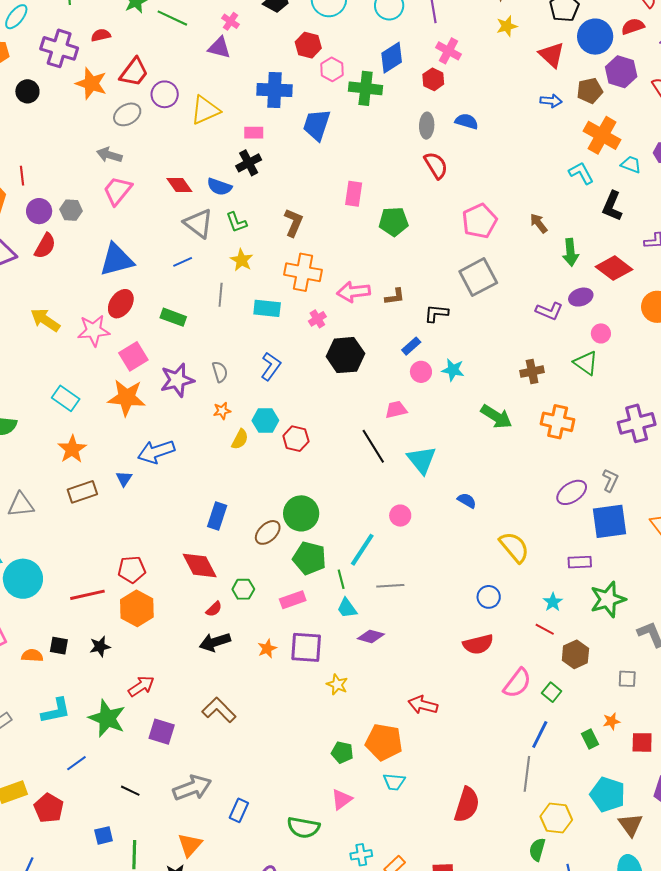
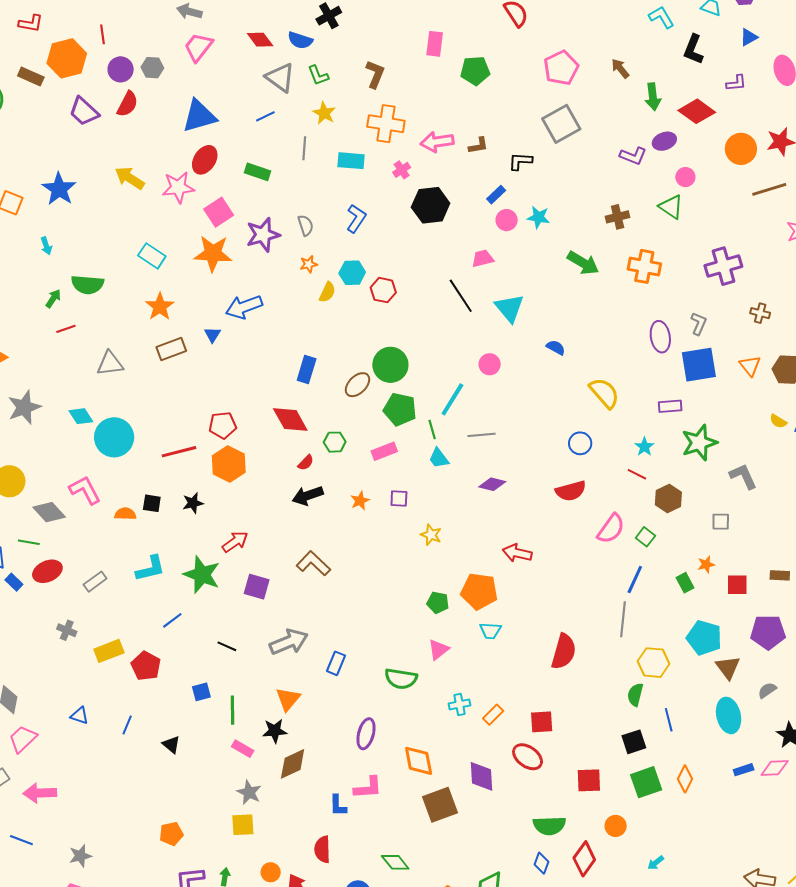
purple ellipse: (572, 492) -> (660, 337), turned -64
purple diamond: (371, 636) -> (492, 484), moved
purple square: (306, 647) -> (399, 499), size x0.6

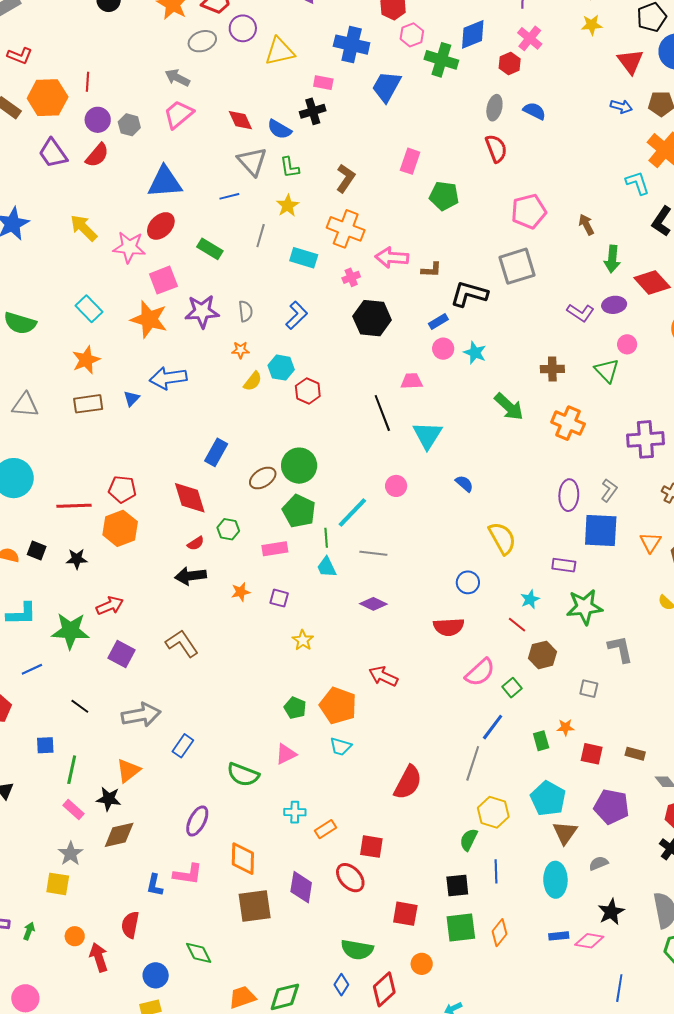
black L-shape: (520, 161) -> (469, 294), size x1.5
green star: (202, 575) -> (70, 631), turned -30

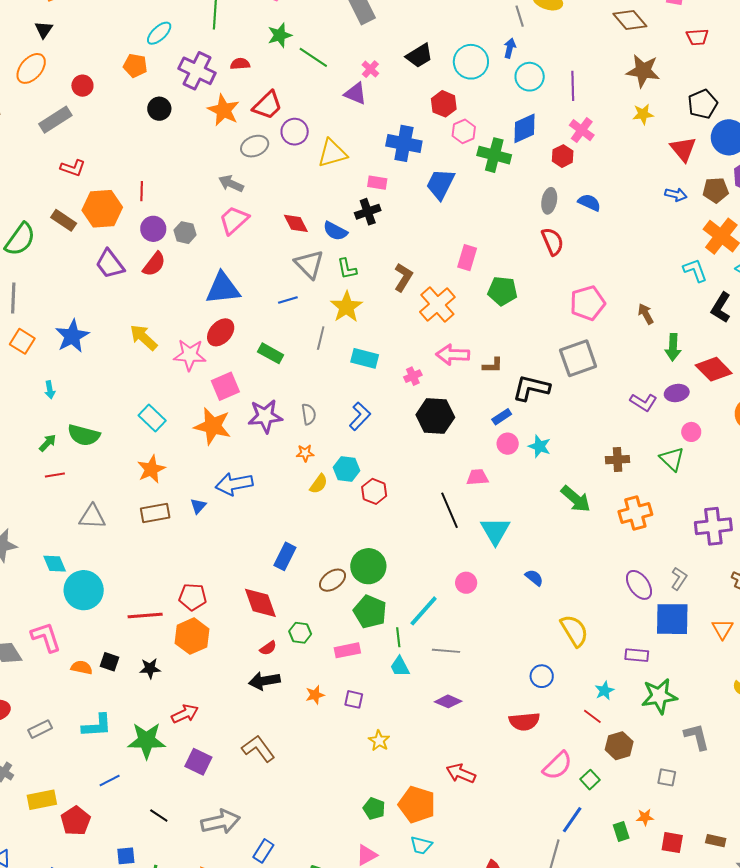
yellow star: (288, 206) -> (346, 307), size x1.4
orange cross: (346, 229) -> (437, 304), moved, turned 30
orange cross: (568, 423) -> (635, 513), turned -36
purple ellipse: (569, 495) -> (639, 585), turned -36

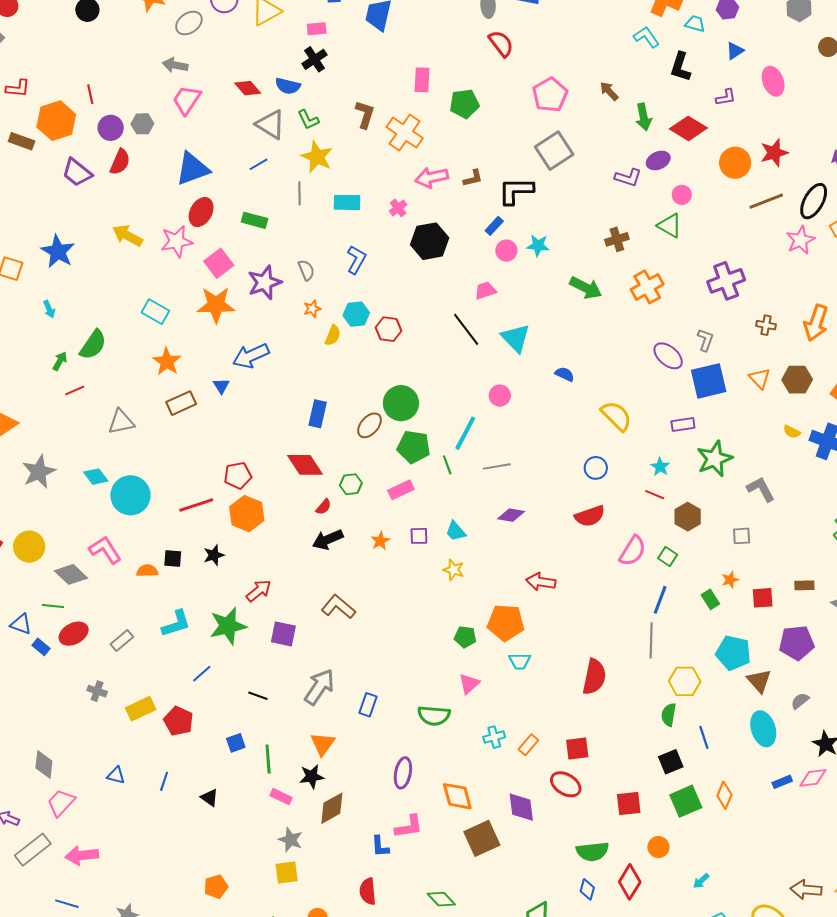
green semicircle: (84, 435) -> (93, 345), turned -56
cyan trapezoid: (400, 667) -> (456, 531), moved
gray arrow: (221, 822) -> (319, 687), turned -30

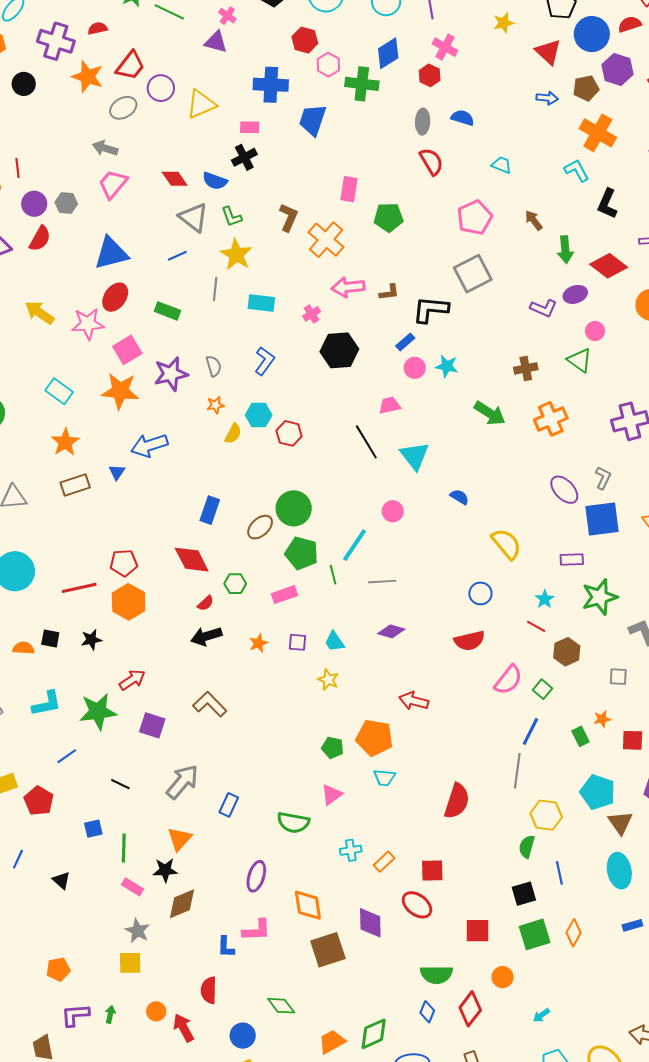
cyan trapezoid: (695, 24) -> (502, 165), moved

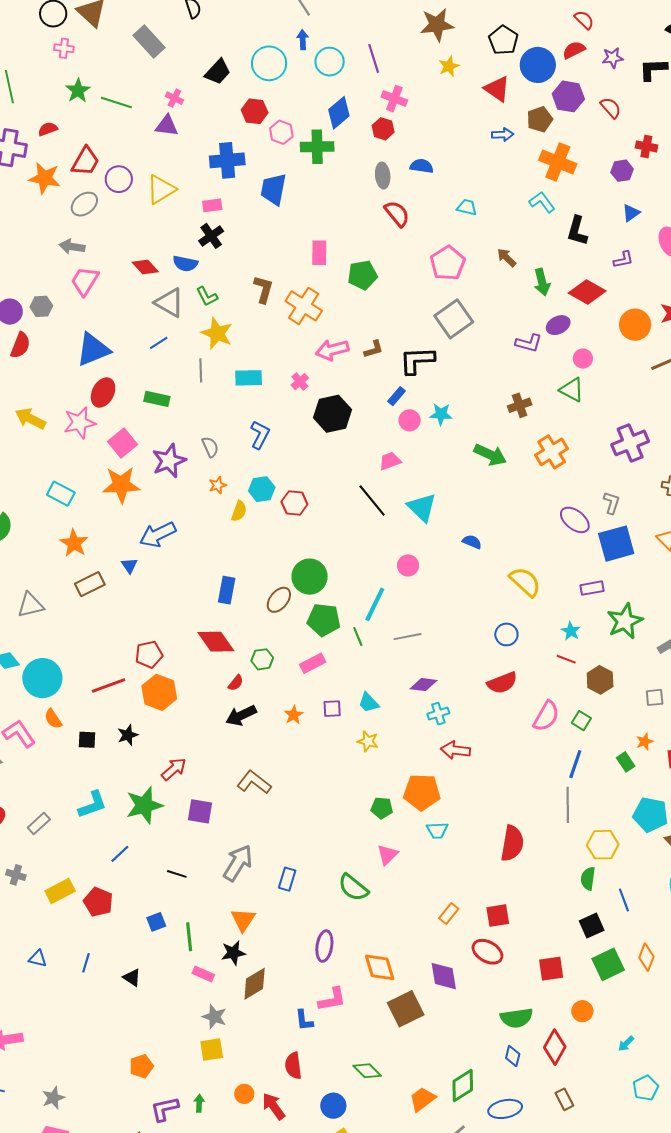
orange semicircle: (24, 648) -> (53, 719), moved, turned -120
green semicircle: (293, 822) -> (353, 888), turned 36
cyan cross: (351, 850) -> (438, 714), moved

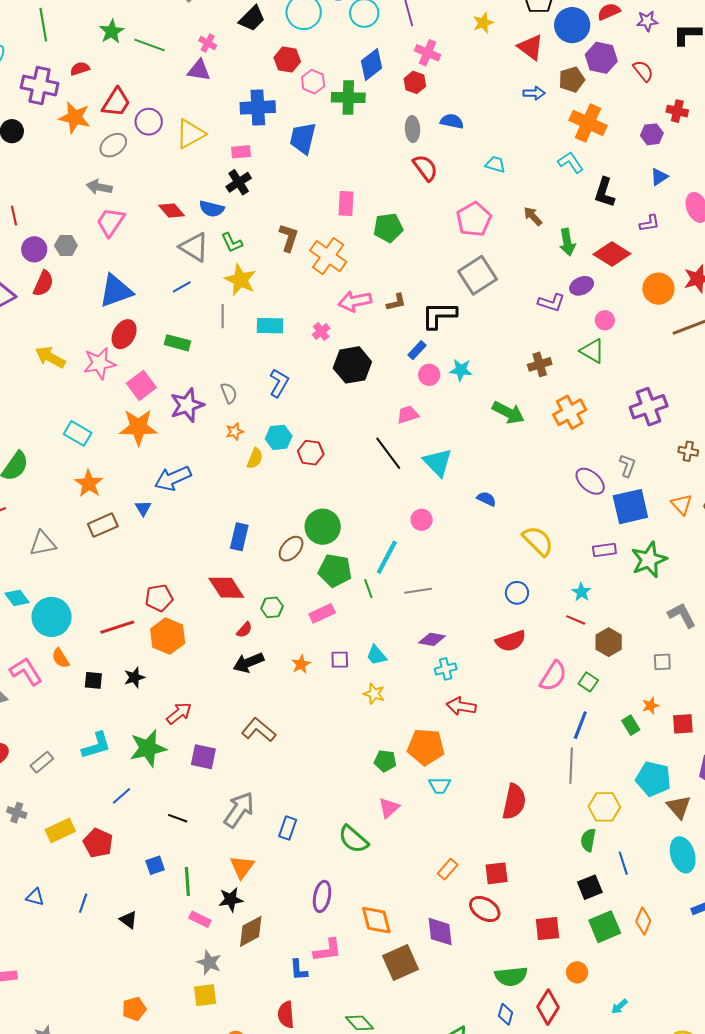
green star: (625, 621) -> (649, 560), moved

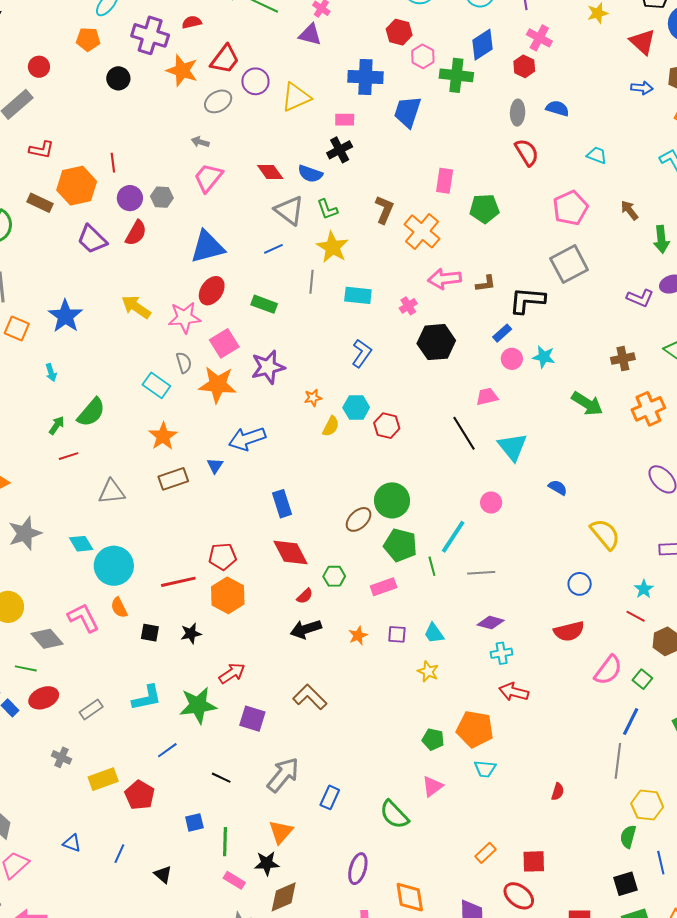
gray arrow: (99, 187) -> (200, 142), size x0.7
gray semicircle: (229, 393) -> (184, 363), moved
blue rectangle: (239, 537) -> (282, 504), moved, turned -36
red semicircle: (514, 802) -> (558, 792), size x0.5

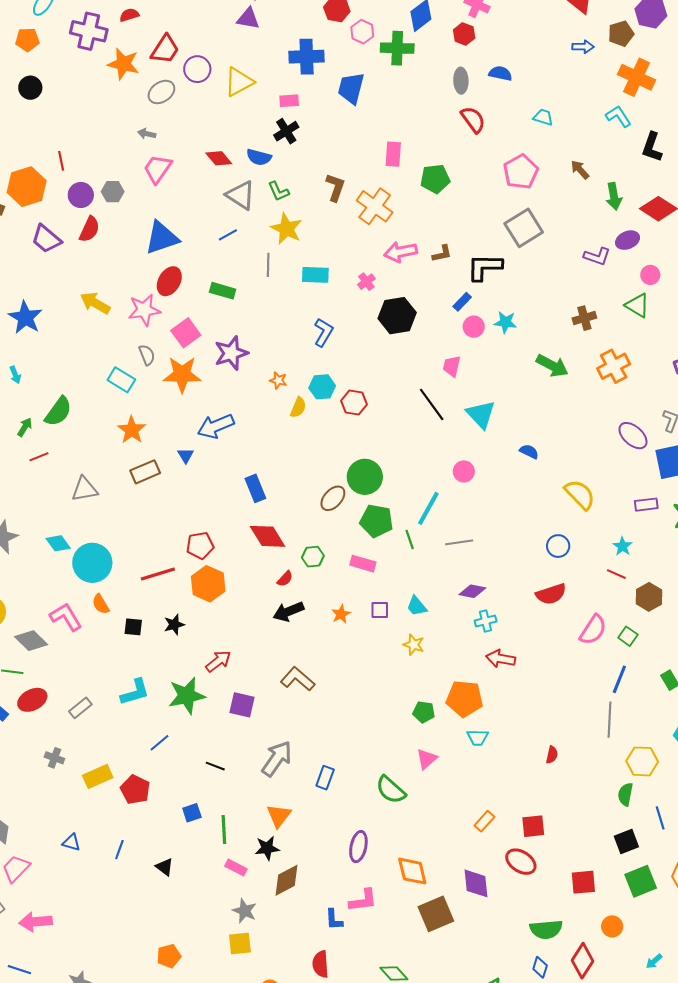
black circle: (118, 78) -> (30, 88), moved
pink trapezoid: (487, 397) -> (452, 366), turned -60
orange star: (313, 398) -> (278, 380), turned 30
pink rectangle: (384, 587) -> (363, 564), turned 40

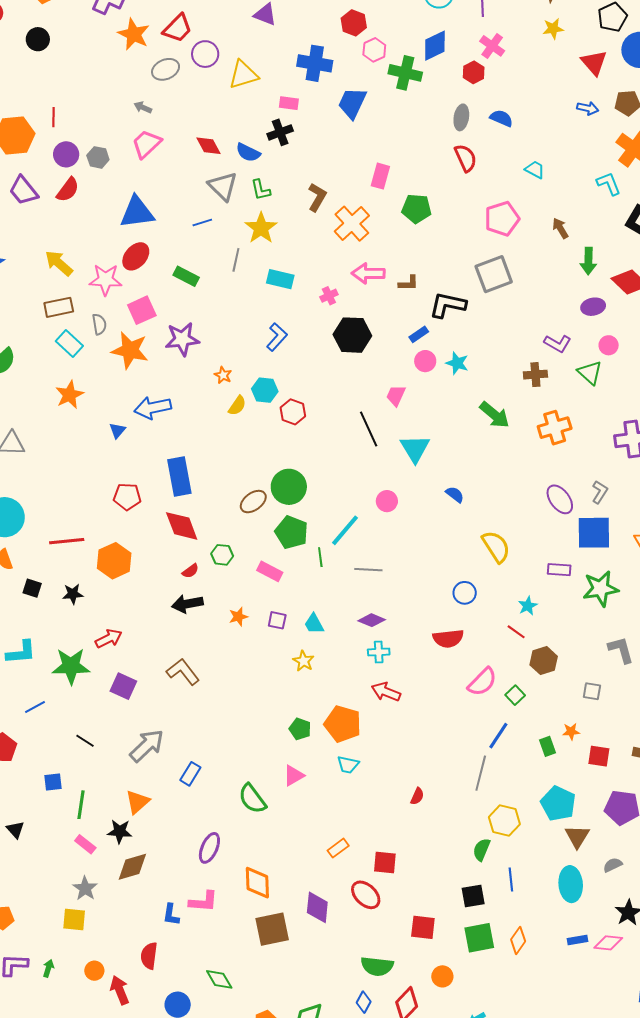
purple L-shape: (597, 256) -> (557, 343), moved
brown rectangle: (145, 472) -> (59, 307), moved
blue rectangle: (255, 488) -> (179, 476), size x1.4
red pentagon: (200, 545) -> (127, 497), moved

